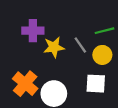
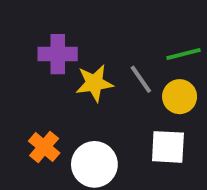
orange cross: (25, 84) -> (44, 147), size x0.7

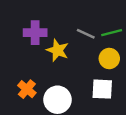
gray line: (141, 79) -> (86, 34), moved, turned -30
yellow star: (94, 83) -> (57, 50), turned 30

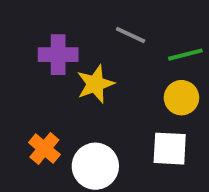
gray line: (86, 34) -> (131, 35), moved
yellow star: (57, 50) -> (95, 84), turned 30

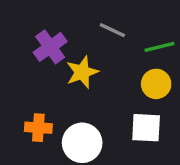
purple cross: (58, 55) -> (50, 47), turned -36
orange cross: (44, 149) -> (38, 128), turned -36

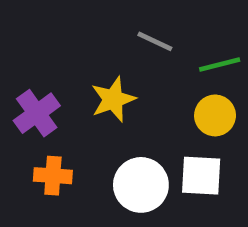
purple cross: (50, 47) -> (37, 113), moved
white circle: (82, 143) -> (141, 185), moved

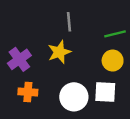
gray line: (155, 41) -> (69, 22), moved, turned 60

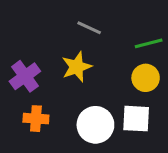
gray line: (69, 22) -> (89, 28), turned -60

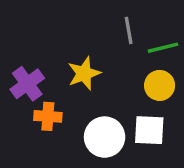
gray line: (89, 28) -> (129, 30), moved, turned 55
orange cross: (36, 119) -> (48, 116), moved

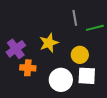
yellow circle: (160, 85) -> (80, 55), moved

